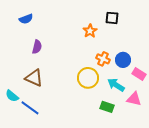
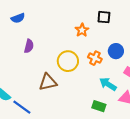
blue circle: (123, 60) -> (116, 51), moved
brown triangle: (34, 78) -> (48, 82), moved, turned -36
yellow circle: (88, 78) -> (68, 61), moved

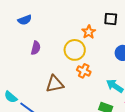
orange cross: (95, 58) -> (84, 71), moved
yellow circle: (68, 61) -> (75, 50), moved

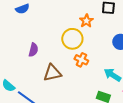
purple semicircle: (36, 48) -> (33, 50), moved

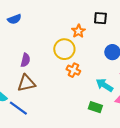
brown triangle: (52, 73) -> (26, 83), moved

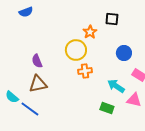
blue semicircle: (14, 19) -> (26, 12), moved
purple semicircle: (25, 60) -> (37, 61), turned 144
orange cross: (73, 70) -> (85, 71), turned -32

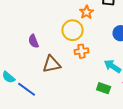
brown triangle: (38, 84) -> (52, 64), moved

